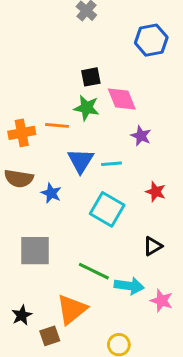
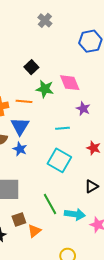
black square: (91, 77) -> (31, 67), moved, turned -32
blue triangle: (81, 161) -> (20, 126), moved
green line: (94, 271) -> (50, 204), turned 35
orange triangle: (72, 309) -> (34, 231), size x0.6
brown square: (50, 336) -> (19, 220), moved

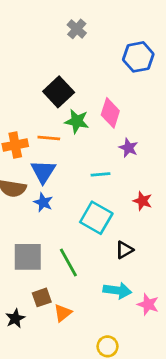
black square: (31, 67) -> (59, 92), size x1.5
pink diamond: (70, 83) -> (110, 113), turned 40
black triangle: (91, 186) -> (124, 250), moved
green line: (50, 204) -> (68, 262), moved

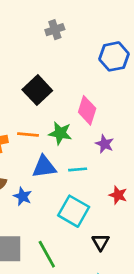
gray cross: (77, 29) -> (55, 30), turned 30
green star: (77, 121) -> (60, 133), moved
blue triangle: (43, 172) -> (44, 167), moved, turned 50
black triangle: (124, 250) -> (101, 242), turned -30

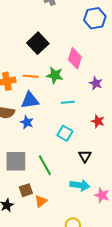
purple star: (105, 144) -> (96, 83), moved
blue triangle: (44, 167) -> (30, 100), moved
cyan square: (74, 211) -> (65, 133), size x0.7

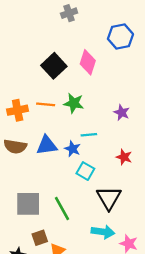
pink diamond: (75, 58) -> (88, 62), moved
blue triangle: (30, 100) -> (47, 145), moved
blue star: (27, 122) -> (73, 149), moved
black triangle: (85, 156) -> (109, 198), size x1.6

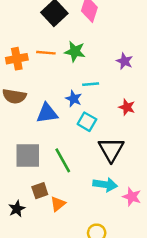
blue triangle: (47, 145) -> (47, 113), moved

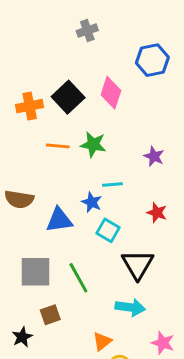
orange cross: (17, 59) -> (30, 106), moved
pink star: (132, 197) -> (163, 343), moved
orange triangle: (58, 204) -> (102, 341), moved

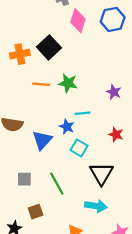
pink diamond: (111, 93) -> (78, 21), moved
blue triangle: (59, 220) -> (42, 140), turned -40
gray square: (35, 272) -> (24, 179), size x0.6

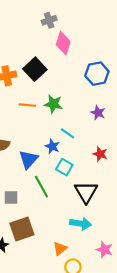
blue hexagon: (113, 19) -> (97, 74), moved
cyan line: (82, 113) -> (68, 133), turned 40
green line: (57, 184) -> (41, 187), moved
brown square: (36, 212) -> (22, 229), size x1.6

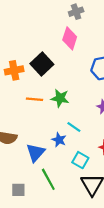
gray cross: (49, 20) -> (76, 12), moved
cyan square: (64, 167) -> (80, 160), moved

